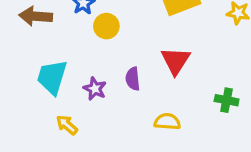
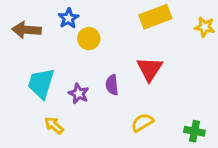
green cross: (227, 100) -> (194, 131), moved
yellow semicircle: (167, 122) -> (142, 123), turned -35

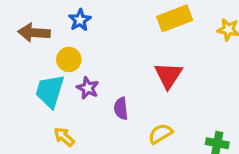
yellow circle: (89, 39) -> (69, 60), moved
purple semicircle: (112, 85) -> (121, 108), moved
purple star: (79, 94) -> (88, 88), moved

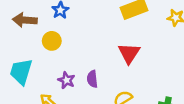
purple star: (88, 88) -> (66, 80), moved
cyan trapezoid: (50, 91) -> (21, 72), moved

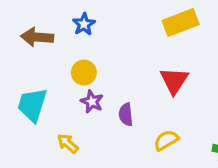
yellow circle: (52, 41) -> (84, 73), moved
purple star: (66, 80) -> (92, 102), moved

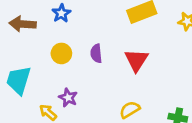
purple star: (92, 102) -> (68, 98), moved
purple semicircle: (126, 114) -> (96, 53), moved

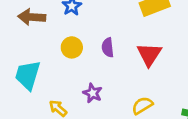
purple star: (68, 98) -> (93, 93), moved

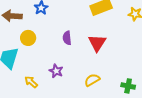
yellow circle: (72, 47) -> (28, 38), moved

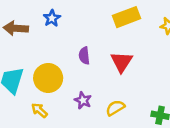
yellow circle: (28, 38) -> (48, 78), moved, size x1.5
purple star: (56, 71) -> (83, 100), moved

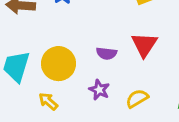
purple semicircle: (84, 56) -> (107, 53), moved, turned -77

